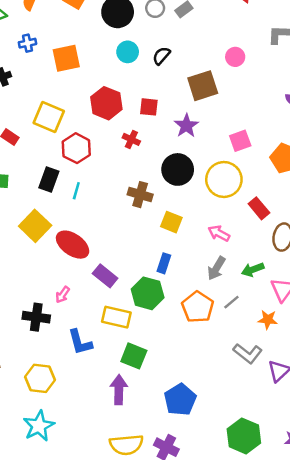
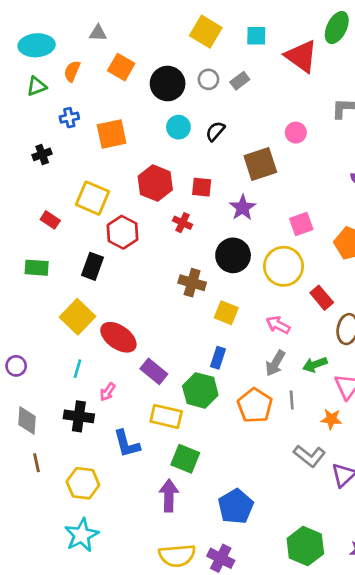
cyan line: (76, 191) -> (77, 369), moved
gray line: (231, 302) -> (292, 400), turned -54

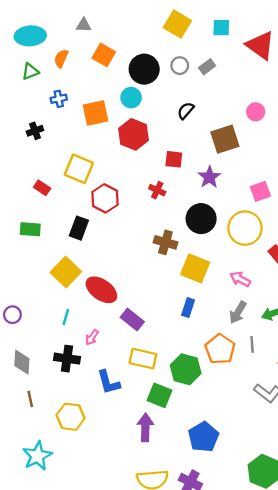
cyan circle: (178, 127) -> (131, 98), moved
red hexagon: (155, 183) -> (133, 134), moved
yellow square: (226, 313) -> (195, 268), size x1.4
green hexagon: (200, 390) -> (186, 369), moved
cyan star: (82, 535) -> (37, 456), moved

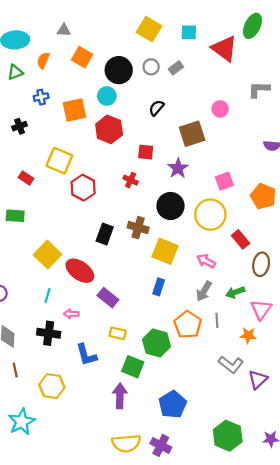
black rectangle: (79, 228) -> (105, 234), moved
pink arrow: (92, 337) -> (71, 314), turned 56
yellow rectangle: (143, 359) -> (118, 333), size x0.7

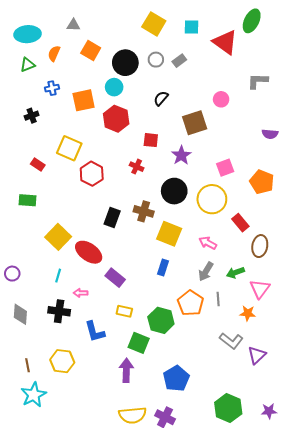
brown line: (15, 370) -> (28, 365), moved

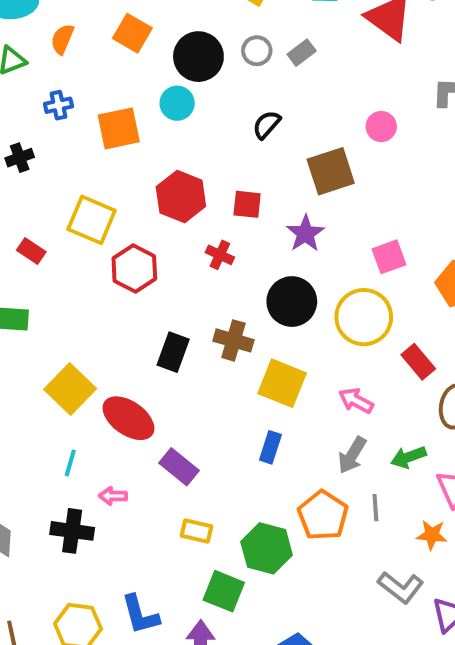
red hexagon: (116, 119) -> (181, 197), moved
blue L-shape: (95, 332) -> (140, 615), moved

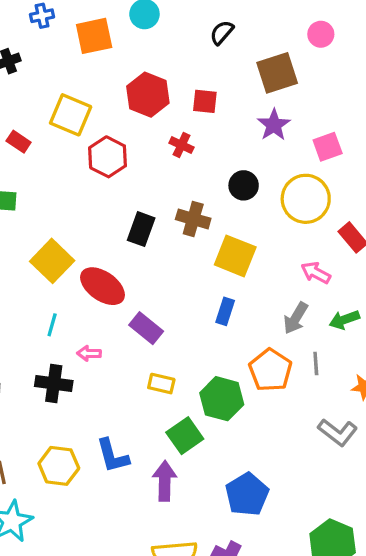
purple star: (305, 233) -> (274, 125), moved
black circle: (292, 302) -> (244, 185), size x0.7
pink arrow: (356, 401) -> (316, 273), moved
green square: (224, 591) -> (185, 436), turned 33

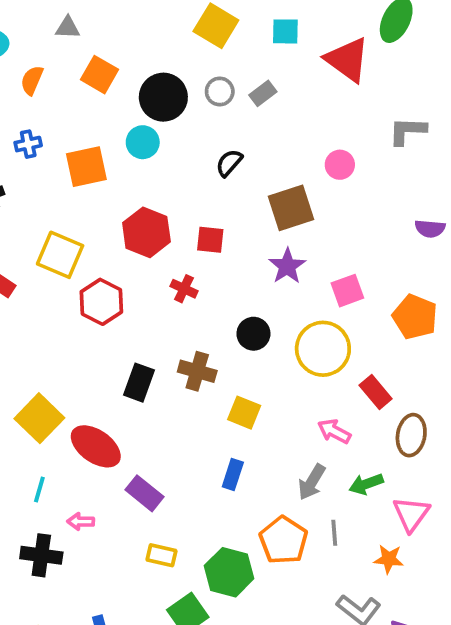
yellow square: (235, 256) -> (244, 413), size x0.7

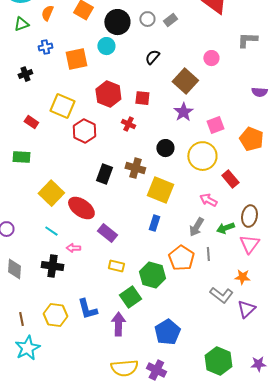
brown square: (291, 208) -> (185, 81), turned -30
yellow square: (244, 413) -> (160, 190), size x1.5
brown ellipse: (411, 435) -> (249, 216), moved
cyan line: (39, 490) -> (51, 231), turned -72
orange star: (389, 559) -> (242, 277), moved

